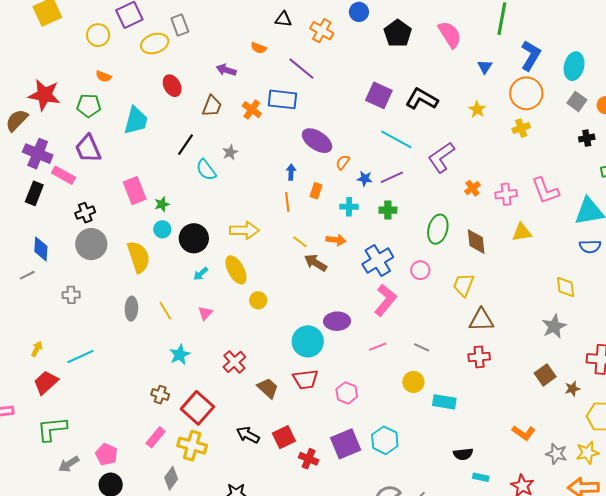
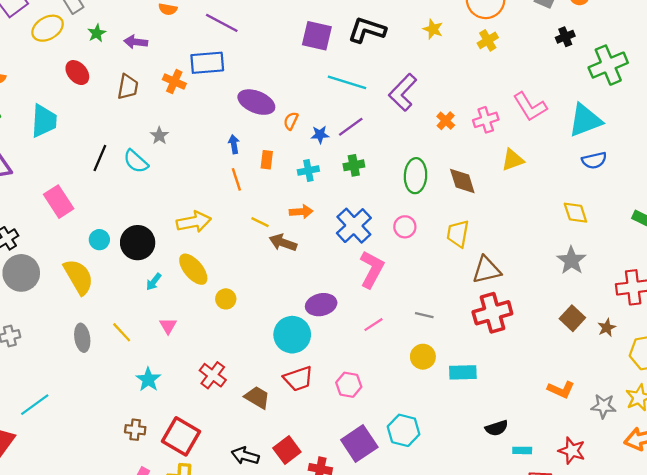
black line: (186, 145) -> (100, 158), moved
green star: (162, 204) -> (97, 33), moved
red cross: (479, 357) -> (492, 313), size x1.5

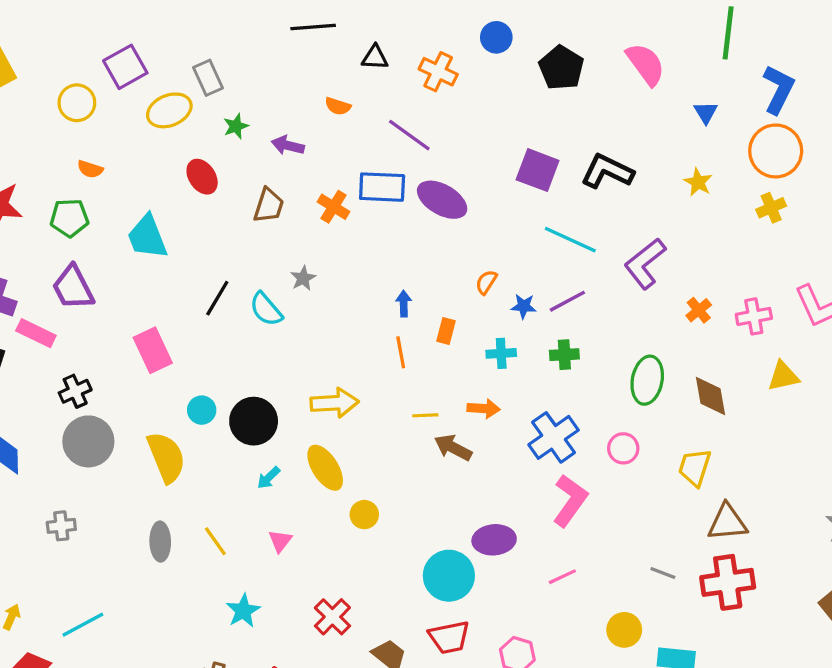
purple ellipse: (256, 102) -> (442, 200), moved
cyan trapezoid: (44, 121) -> (147, 237), turned 148
yellow line: (260, 222) -> (425, 415), turned -36
gray line: (424, 315) -> (663, 573), moved

